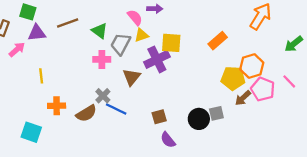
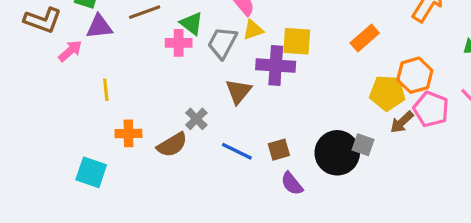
pink cross: (102, 59) -> (179, 43), moved
purple cross: (157, 59) -> (276, 65), turned 30
blue line: (116, 109) -> (237, 151), moved
gray square: (216, 113) -> (363, 145), turned 32
black circle: (199, 119) -> (337, 153), size x1.4

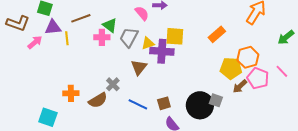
yellow triangle: (253, 30) -> (148, 43), moved
yellow line: (106, 90) -> (67, 38), moved

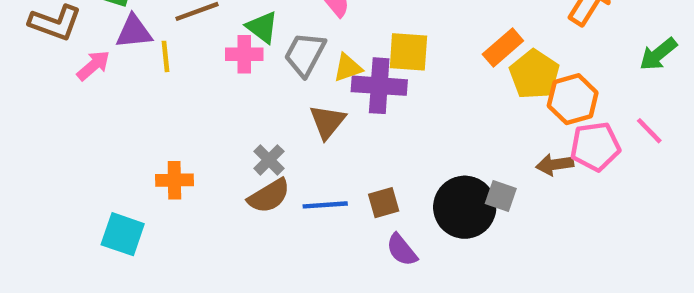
yellow pentagon: (231, 68) -> (534, 74), moved, turned 30
pink pentagon: (258, 78) -> (595, 146), turned -30
brown arrow: (240, 86) -> (555, 164), turned 35
brown semicircle: (98, 100) -> (269, 196), moved
blue line: (138, 104) -> (325, 205), turned -30

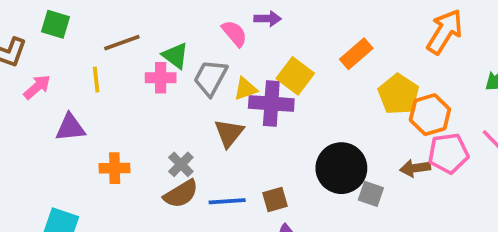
purple triangle: (134, 32) -> (70, 128), moved
orange rectangle: (503, 47) -> (356, 54), moved
yellow square: (408, 52) -> (295, 76), turned 33
orange cross: (174, 180) -> (115, 168), moved
black circle: (465, 207) -> (341, 168), moved

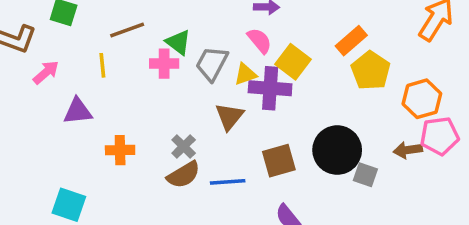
pink semicircle: (234, 33) -> (259, 41), moved
yellow pentagon: (399, 94) -> (371, 71), moved
brown square: (275, 199) -> (279, 161), moved, size x1.4

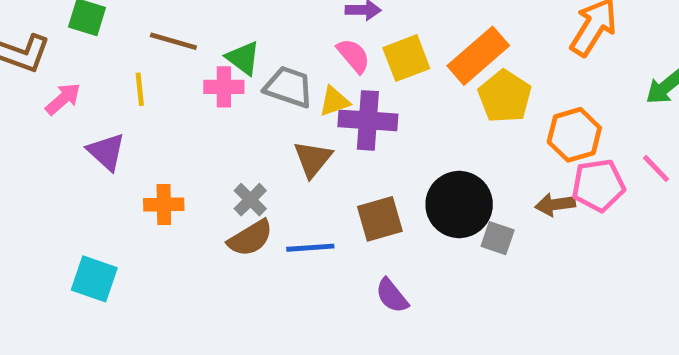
brown line: (127, 30) -> (173, 41), turned 36
orange rectangle: (351, 41) -> (478, 56), size x1.4
yellow square: (293, 62) -> (406, 58), moved, turned 32
gray trapezoid: (212, 64) -> (289, 87), turned 81
purple triangle: (78, 111) -> (106, 152), turned 48

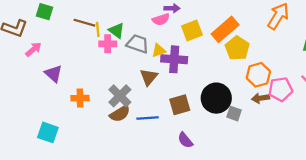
pink semicircle: (353, 56) -> (161, 19), moved, turned 112
yellow line: (140, 89) -> (98, 29), moved
orange hexagon: (574, 135) -> (258, 75), moved
gray cross: (250, 200) -> (120, 96), size x1.5

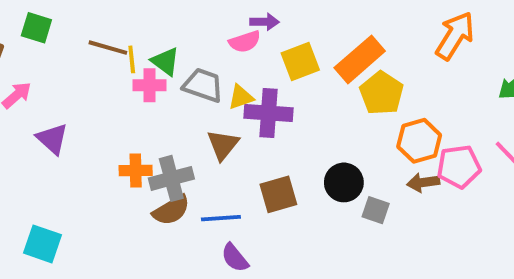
gray cross: (120, 96) -> (171, 178), turned 30
orange cross: (80, 98) -> (136, 171), moved
black circle: (216, 98) -> (344, 182), size x0.7
purple semicircle: (185, 140) -> (235, 258), moved

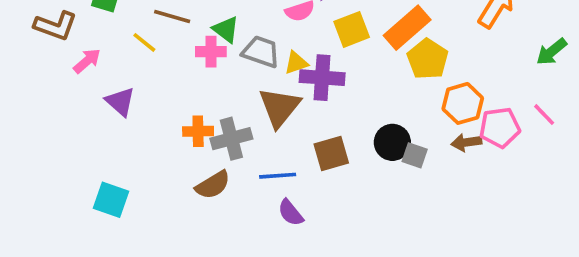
yellow line: (132, 59) -> (144, 42), moved, turned -45
brown triangle: (223, 145) -> (279, 107), size x1.4
brown semicircle: (171, 210) -> (213, 185), moved
gray square: (376, 210) -> (415, 155), moved

